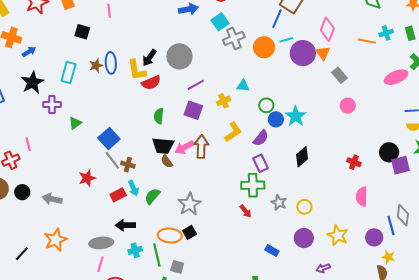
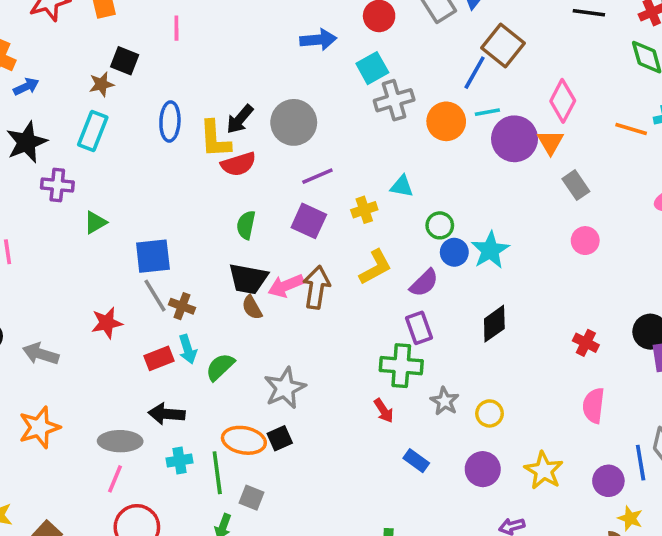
brown star: (96, 65) -> (101, 84), moved
blue square: (109, 139) -> (153, 256), turned 30
blue rectangle: (272, 251) -> (416, 461), moved

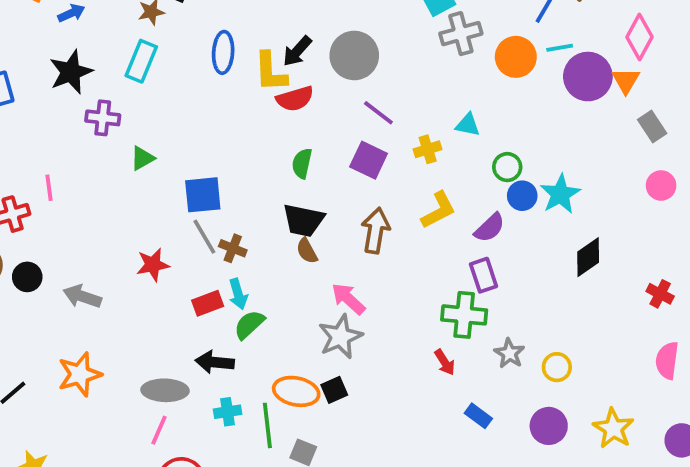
purple line: (317, 176) -> (378, 113), turned 60
pink arrow: (286, 286) -> (348, 299), moved, turned 64
black diamond: (494, 324) -> (588, 257), moved
green semicircle: (220, 367) -> (249, 324), moved

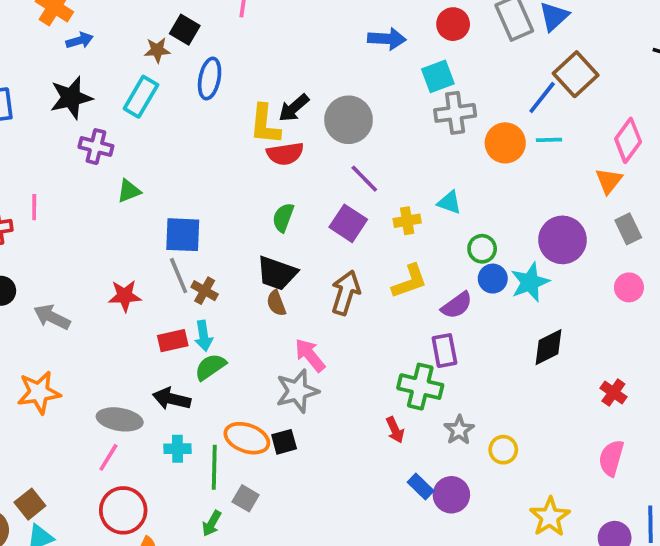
blue ellipse: (223, 52) -> (210, 79), moved
purple circle: (588, 77) -> (562, 240), moved
purple circle: (549, 426) -> (451, 495), moved

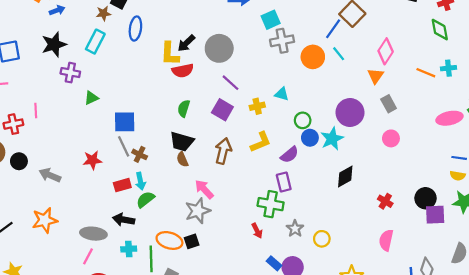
cyan line: (549, 140) -> (339, 54), turned 56

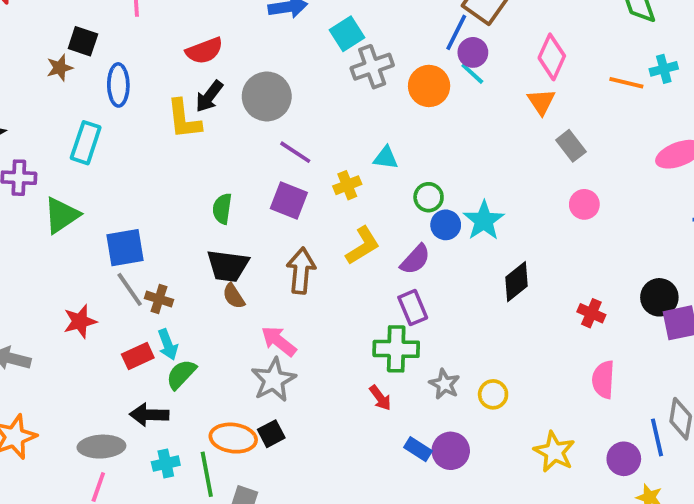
cyan rectangle: (95, 42) -> (86, 143), moved
red semicircle: (183, 71) -> (204, 51), moved
green triangle: (91, 98) -> (62, 215), size x1.5
purple circle: (350, 112) -> (473, 52), moved, size x0.6

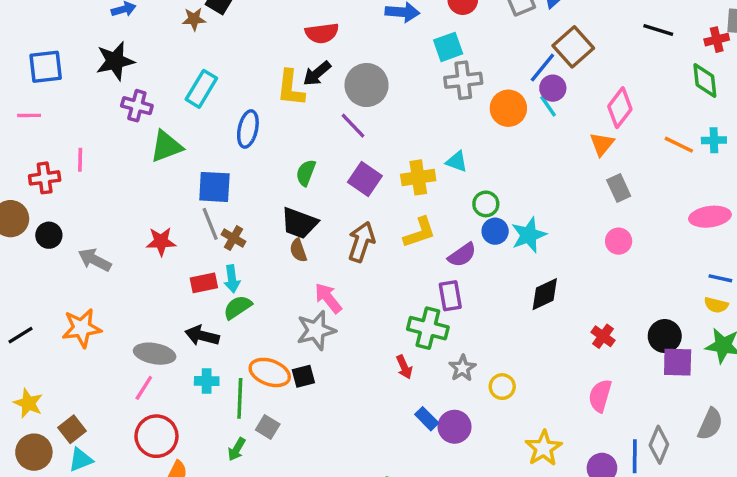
blue ellipse: (118, 85) -> (248, 129), moved
purple line: (295, 152) -> (353, 126), moved
yellow cross: (347, 185) -> (418, 177), size x1.4

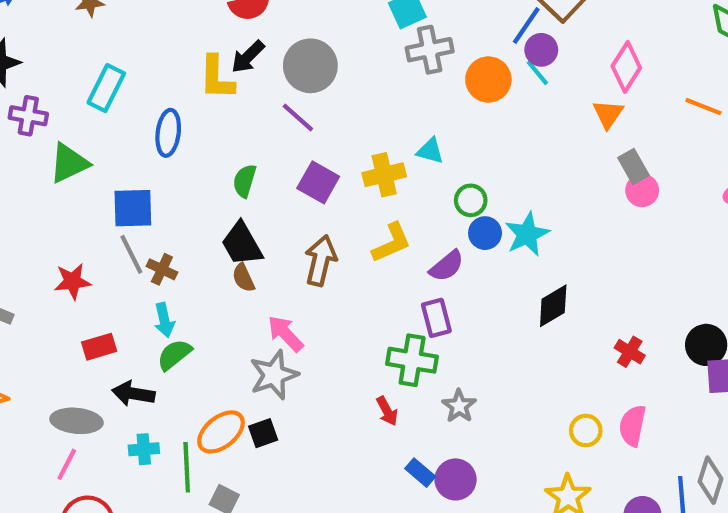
black trapezoid: (299, 223) -> (242, 244), turned 45
pink circle: (619, 241) -> (642, 190), moved
red rectangle: (204, 283) -> (99, 347), moved
orange ellipse: (270, 372) -> (221, 432), turned -54
yellow circle: (502, 387) -> (586, 431), moved

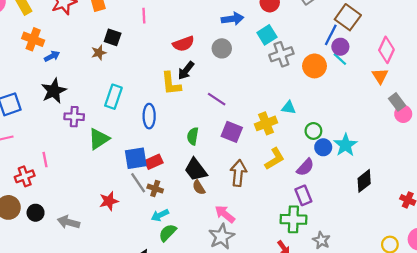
gray circle: (310, 66) -> (222, 48), moved, size x0.7
cyan arrow: (164, 320) -> (160, 215), turned 84
red rectangle: (99, 347) -> (154, 162), moved

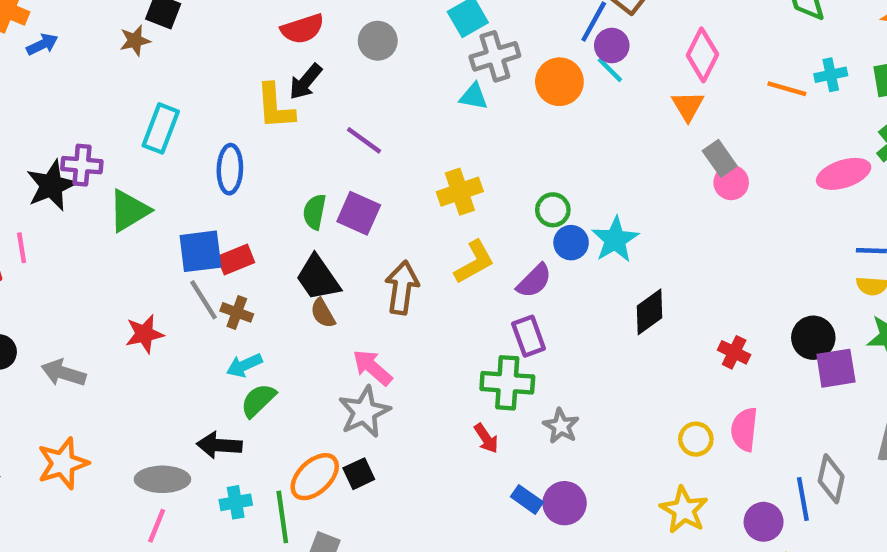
black star: (54, 91) -> (51, 185), moved
cyan triangle: (289, 108) -> (474, 96), moved
purple square: (232, 132) -> (359, 213), moved

